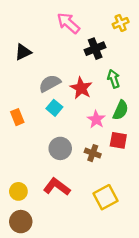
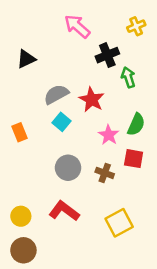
green arrow: (114, 79) -> (128, 77), moved

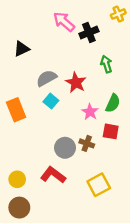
yellow cross: (136, 26) -> (118, 14), moved
black cross: (107, 55) -> (89, 33), moved
orange rectangle: (20, 132) -> (16, 110), size x1.5
gray circle: (68, 168) -> (65, 148), moved

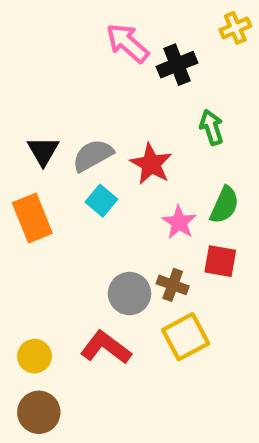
black triangle: (22, 49) -> (43, 151), moved, turned -35
yellow square: (99, 185) -> (186, 337), moved

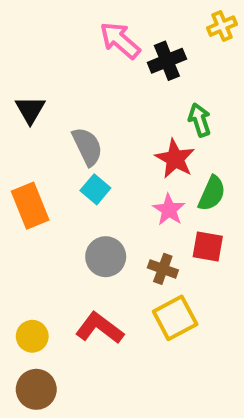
black triangle: (43, 151) -> (30, 110), moved
gray semicircle: (93, 155) -> (87, 146), turned 93
red star: (151, 164) -> (175, 159), moved
gray circle: (130, 294) -> (106, 257), moved

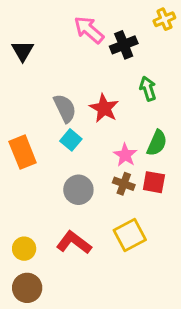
black triangle: (30, 110) -> (23, 51), moved
red star: (175, 159) -> (104, 108), moved
brown cross: (163, 269) -> (124, 184), moved

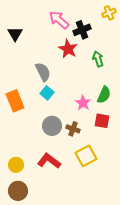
red star: (104, 108) -> (68, 49), moved
brown cross: (124, 184) -> (73, 129), moved

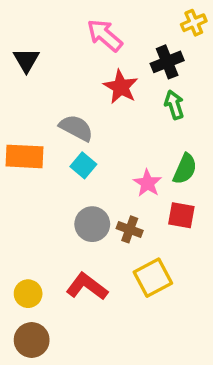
black cross: (82, 30) -> (167, 62), moved
gray semicircle: (43, 72) -> (76, 128), turned -36
orange rectangle: (15, 101) -> (25, 156), moved, turned -65

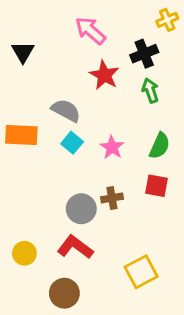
pink star: (147, 183) -> (112, 147), moved
gray circle: (92, 224) -> (81, 209), moved
brown cross: (130, 229) -> (112, 198), turned -30
yellow square: (153, 278) -> (141, 272), moved
brown circle: (32, 340) -> (64, 293), moved

